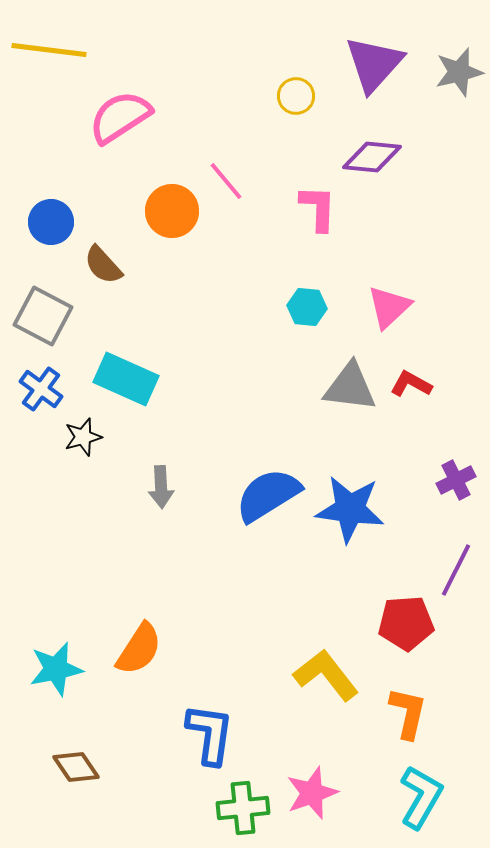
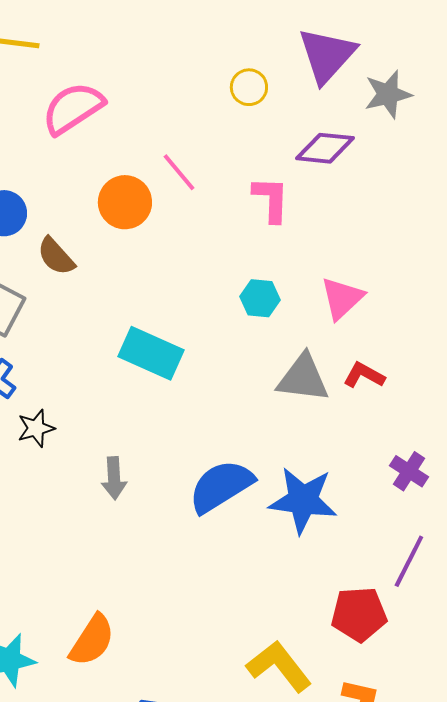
gray star: (459, 72) -> (388, 94), moved
cyan rectangle: (126, 379) -> (151, 353), moved
purple cross: (456, 480) -> (409, 471), turned -30

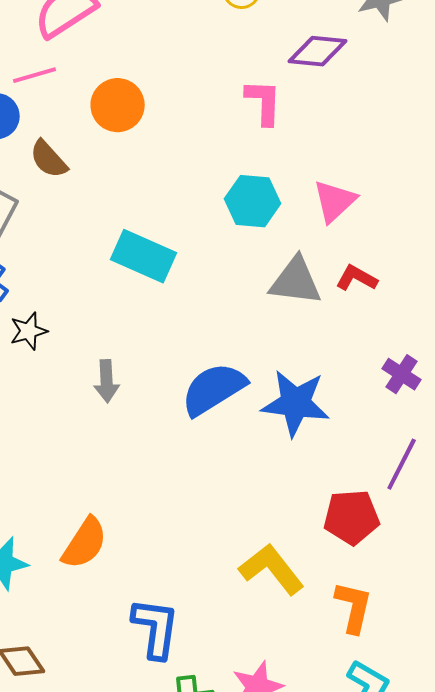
pink line: (179, 172) -> (35, 75), moved, turned -66
cyan hexagon: (260, 298) -> (253, 201), size x1.4

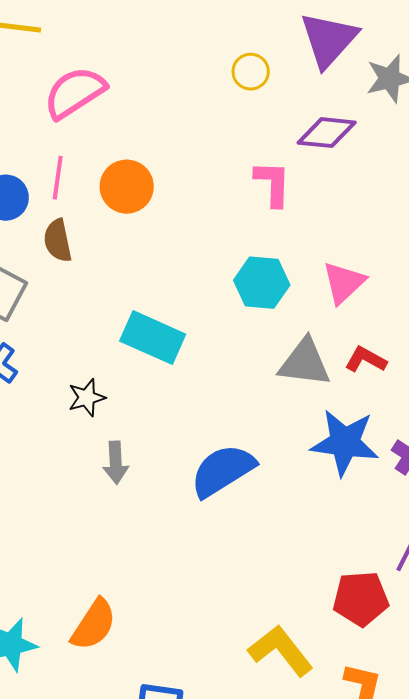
pink line: (35, 75) -> (58, 178), moved, turned -66
brown semicircle: (49, 159) -> (58, 241), turned 30
black star: (29, 331) -> (87, 398), moved
blue star: (296, 403) -> (345, 443), moved

